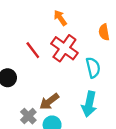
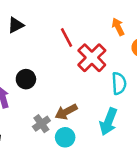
orange arrow: (60, 18) -> (118, 27), moved
red line: (33, 50) -> (67, 37), moved

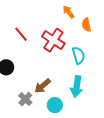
red line: (67, 37) -> (21, 34), moved
cyan circle: (65, 137) -> (55, 105), moved

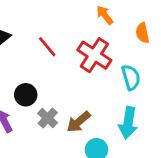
orange arrow: (69, 12) -> (105, 15), moved
gray cross: (25, 99) -> (48, 118), moved

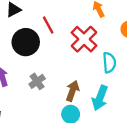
black circle: (26, 95) -> (26, 42), moved, size x1.5
brown arrow: (79, 122) -> (73, 91), moved, turned 138

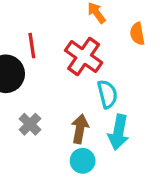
red line: (48, 25) -> (32, 46), turned 30
cyan semicircle: (109, 63) -> (107, 94), moved

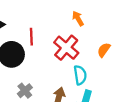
orange semicircle: (137, 34) -> (104, 50), moved, turned 40

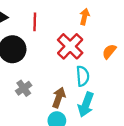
orange arrow: (78, 18) -> (85, 17), turned 40
red line: (31, 37) -> (35, 22), moved

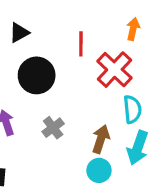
red line: (35, 22) -> (81, 44), moved

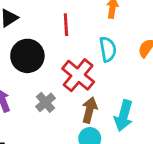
red cross: (114, 70) -> (78, 75), moved
cyan semicircle: (132, 109) -> (108, 49), moved

